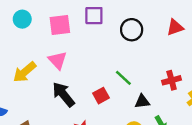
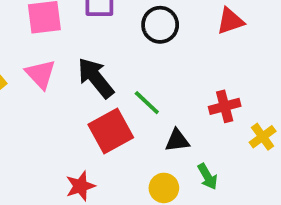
black arrow: (63, 94) -> (96, 78), moved
red square: (101, 96) -> (111, 131), size x1.6

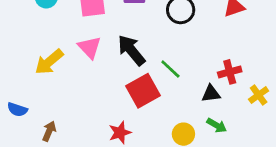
black triangle: (177, 141) -> (211, 94), moved
green arrow: (208, 177) -> (217, 125), turned -30

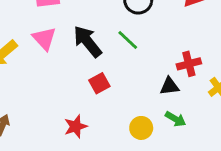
green line: (170, 69) -> (128, 40), moved
red square: (143, 91) -> (99, 83), size x0.6

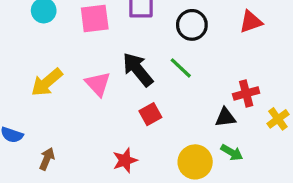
pink triangle: (44, 39) -> (98, 84), moved
yellow circle: (141, 128) -> (195, 162), size x1.4

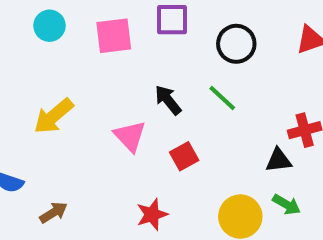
black arrow: (138, 70) -> (168, 100), size x0.7
pink triangle: (98, 84) -> (130, 136), moved
brown arrow: (47, 159) -> (54, 212), turned 35

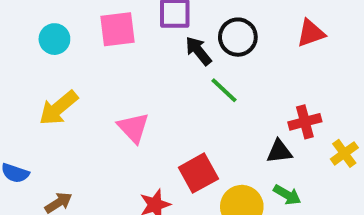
cyan circle: (50, 26) -> (54, 39), moved
black arrow: (168, 100) -> (198, 51), moved
red square: (184, 156) -> (198, 173), moved, size x1.4

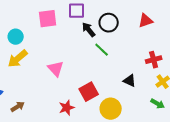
cyan circle: (54, 39) -> (16, 37), moved
red cross: (305, 122) -> (154, 60), moved
black triangle: (279, 151) -> (130, 81), turned 32
green arrow: (287, 195) -> (158, 104), moved

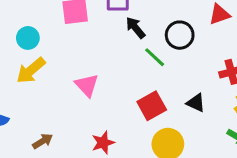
black circle: (109, 23) -> (180, 35), moved
red square: (89, 92) -> (152, 106), moved
brown arrow: (18, 107) -> (43, 141), moved

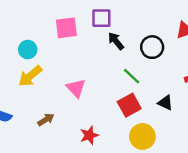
green line: (155, 57) -> (132, 76), moved
brown arrow: (43, 141) -> (46, 120), moved

